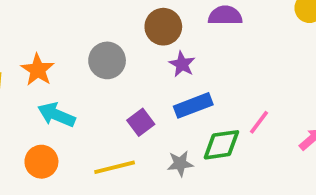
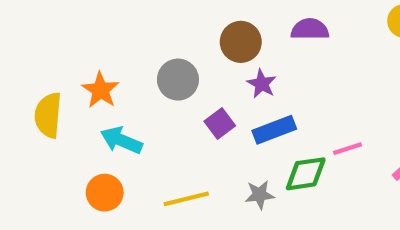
purple square: (141, 122) -> (220, 124), moved
pink line: (259, 122) -> (348, 149), turned 35

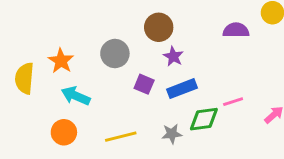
purple semicircle: (310, 29) -> (236, 30), moved
purple square: (220, 124) -> (144, 84), turned -30

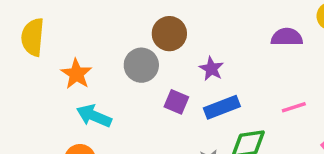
brown circle: (159, 27) -> (169, 34), moved
yellow semicircle: (25, 78) -> (33, 37), moved
pink line: (233, 102) -> (294, 107), moved

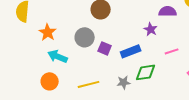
gray circle: (141, 65) -> (85, 37), moved
purple star: (211, 69) -> (151, 29), moved

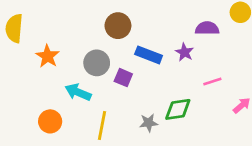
blue rectangle: (131, 51) -> (149, 55), moved, turned 42
cyan arrow: (58, 56) -> (78, 92), moved
yellow line: (89, 84) -> (102, 125), turned -65

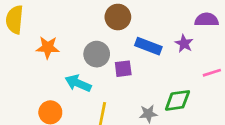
orange star: (47, 56) -> (48, 47), turned -30
purple square: (123, 78) -> (123, 69), turned -30

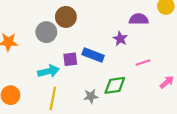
blue rectangle: (148, 46) -> (93, 55), moved
gray circle: (97, 54) -> (46, 32), moved
cyan arrow: (78, 83) -> (48, 71), moved, turned 144

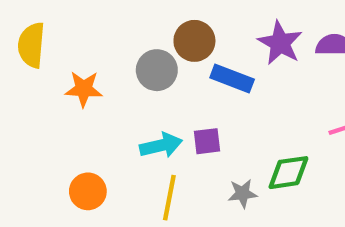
purple star: (120, 39) -> (280, 43), moved, size x1.5
blue rectangle: (93, 55) -> (232, 78), moved
purple square: (70, 59) -> (207, 141), moved

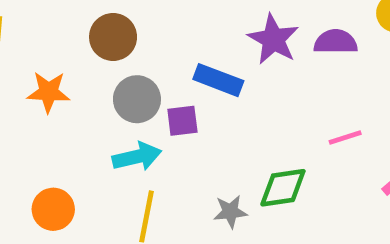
brown circle: (194, 41) -> (113, 37), moved
gray circle: (157, 70) -> (137, 99), moved
purple square: (207, 141) -> (182, 121), moved

